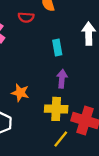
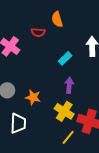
cyan rectangle: (57, 47) -> (65, 58), turned 56
yellow cross: (56, 109) -> (64, 111), turned 30

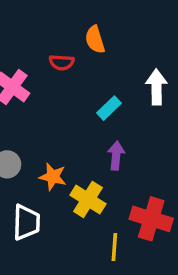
yellow cross: (64, 111) -> (88, 199), moved
yellow line: (68, 137) -> (114, 247), turned -35

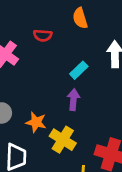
orange semicircle: (95, 40) -> (80, 18), moved
purple arrow: (116, 156) -> (73, 100), moved

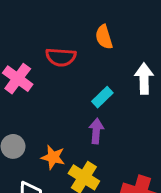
red semicircle: (43, 35) -> (61, 57), size x1.4

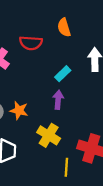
orange star: (53, 157) -> (19, 110), moved

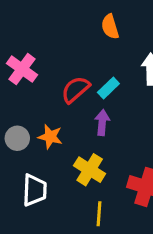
red semicircle: (31, 43) -> (75, 90), moved, turned 135
yellow line: (66, 167) -> (99, 214), moved

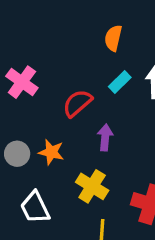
orange semicircle: (110, 27) -> (113, 38), turned 30
cyan rectangle: (108, 88) -> (120, 82), moved
white trapezoid: (35, 190) -> (35, 208), turned 152

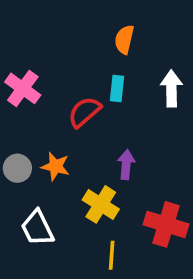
cyan rectangle: (120, 82) -> (117, 88), moved, turned -40
purple arrow: (105, 137) -> (126, 165), moved

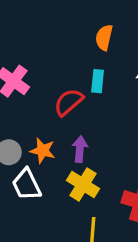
purple arrow: (126, 165) -> (80, 149), moved
white trapezoid: (37, 228) -> (26, 185), moved

